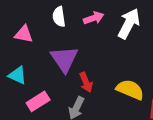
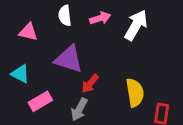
purple triangle: (64, 59) -> (69, 59), turned -40
red arrow: (86, 82) -> (90, 84), turned 60
yellow semicircle: (130, 90) -> (135, 93), turned 56

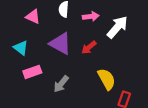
red arrow: (90, 84) -> (89, 47), moved
yellow semicircle: (135, 93) -> (107, 79), turned -30

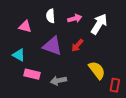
pink rectangle: (32, 72) -> (32, 74), turned 42
gray arrow: (61, 84) -> (58, 81), turned 49

